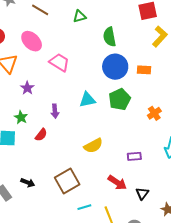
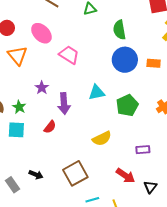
purple star: (27, 88) -> (42, 88), moved
green pentagon: (120, 99) -> (127, 105), moved
purple arrow: (55, 111) -> (64, 104), size x1.5
green star: (21, 117) -> (19, 107), moved

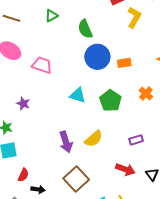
orange rectangle: (154, 63) -> (124, 63), moved
cyan triangle: (97, 92) -> (78, 95), turned 42
purple arrow: (64, 104) -> (66, 142), moved
red semicircle: (50, 127) -> (23, 175), moved

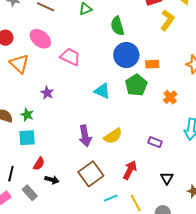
green pentagon: (110, 101) -> (136, 85), moved
purple rectangle: (136, 140) -> (155, 142), turned 32
red arrow: (125, 169) -> (130, 170), moved, turned -90

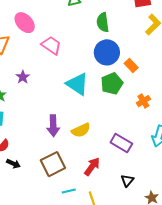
orange rectangle: (152, 64) -> (131, 66), turned 40
cyan triangle: (102, 91) -> (77, 84), size x1.4
purple rectangle: (155, 142) -> (121, 143), size x1.5

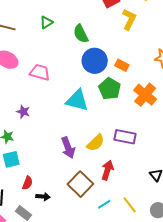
orange cross: (143, 101) -> (145, 95), size x1.6
purple rectangle: (121, 143) -> (125, 137), moved
red arrow: (92, 167) -> (107, 170), moved

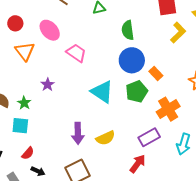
purple rectangle: (125, 137) -> (149, 137), moved, turned -60
red arrow: (107, 170) -> (138, 164), moved

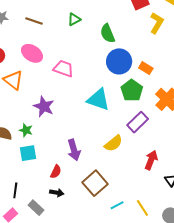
purple star: (48, 85) -> (44, 106), size x1.5
purple arrow: (78, 133) -> (74, 150), moved
purple rectangle: (149, 137) -> (138, 122), moved
red semicircle: (28, 153) -> (56, 172), moved

